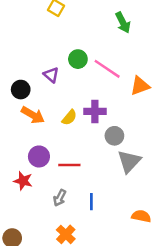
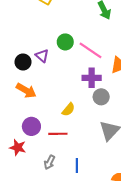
black circle: (21, 90) -> (23, 62), moved
purple cross: (95, 111) -> (92, 78), moved
yellow semicircle: (69, 118) -> (68, 110), moved
gray circle: (114, 136) -> (101, 97), moved

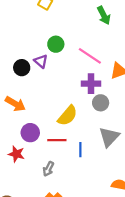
green circle: (65, 42) -> (56, 44), moved
orange arrow: (26, 90) -> (15, 104), moved
yellow semicircle: (68, 110) -> (68, 116), size x1.5
blue line: (77, 165) -> (80, 150), moved

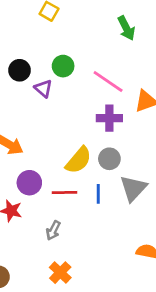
black circle: (22, 68) -> (20, 70), moved
gray circle: (101, 103) -> (109, 159), moved
blue line: (80, 150) -> (98, 194), moved

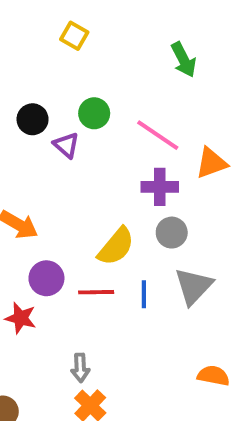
gray circle: (109, 159) -> (172, 233), moved
gray arrow: (53, 230) -> (80, 368), moved, turned -30

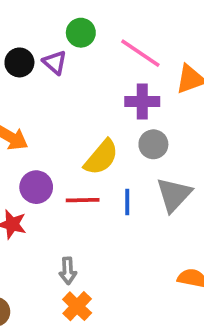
black circle: (33, 119) -> (19, 62), moved

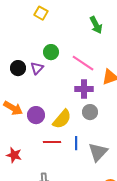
purple triangle: (55, 62) -> (37, 68), turned 32
purple circle: (36, 187) -> (36, 115), moved
gray triangle: (174, 195) -> (98, 152), moved

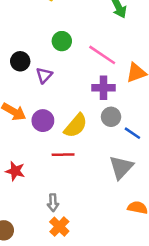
purple triangle: (37, 68) -> (44, 75), moved
blue line: (76, 143) -> (132, 133), moved, turned -56

